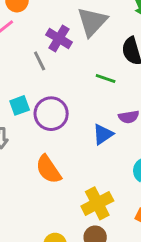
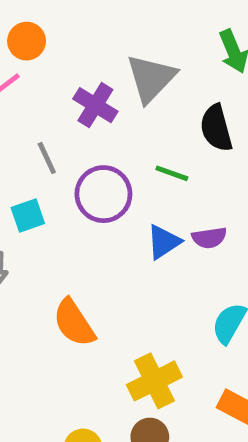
gray line: (40, 61) -> (47, 158), moved
purple circle: (51, 114) -> (103, 194), moved
blue triangle: (103, 134) -> (164, 242), moved

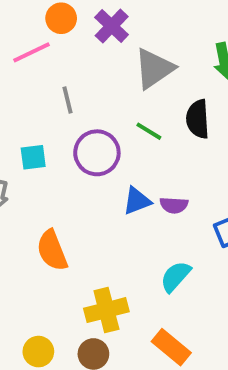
purple cross: (95, 105) -> (112, 26), moved
gray line: (47, 158) -> (67, 100), moved
green line: (172, 173) -> (149, 131), moved

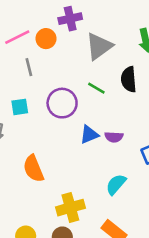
orange circle: (61, 18) -> (46, 39), moved
purple cross: (112, 26) -> (70, 19), turned 35
gray line: (67, 100) -> (29, 67), moved

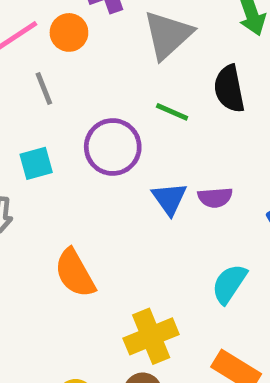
blue triangle: (89, 135) -> (169, 199), turned -36

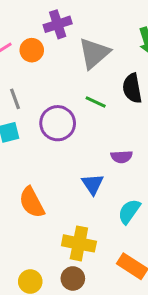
gray line: (44, 88) -> (15, 99), moved
blue triangle: (169, 199) -> (93, 184), moved
yellow cross: (151, 336) -> (79, 243), turned 32

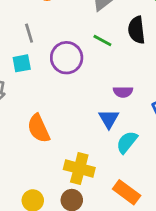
blue triangle: (93, 184) -> (109, 119), moved

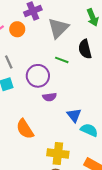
purple semicircle: (123, 92) -> (50, 97), moved
cyan semicircle: (127, 142) -> (89, 130), turned 84

